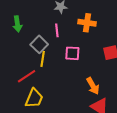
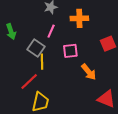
pink line: (57, 30) -> (51, 31), turned 40
orange arrow: (93, 86) -> (89, 72), moved

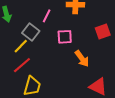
yellow line: (42, 62) -> (21, 46), moved, turned 42

